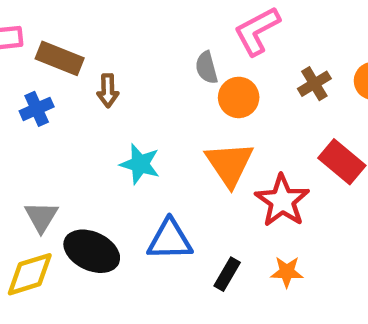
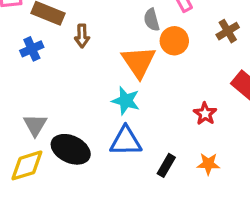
cyan star: (140, 164) -> (126, 101), moved
orange triangle: (229, 164) -> (139, 62), moved
red star: (282, 201) -> (205, 114), size x0.6

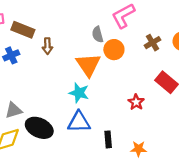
gray triangle: (35, 125) -> (14, 110), turned 42
orange star: (208, 164) -> (138, 149), moved
black rectangle: (166, 165) -> (108, 139), turned -35

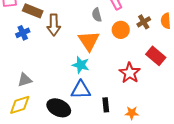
brown arrow: (47, 46) -> (54, 25), size x1.5
orange circle: (114, 50) -> (121, 30), moved
red star: (136, 102) -> (130, 73), size x1.5
black ellipse: (39, 128) -> (59, 108), moved

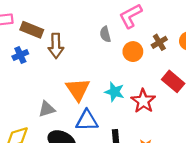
orange triangle: (89, 41) -> (78, 89), moved
cyan star: (81, 65) -> (114, 92), moved
gray triangle: (25, 80) -> (47, 109), moved

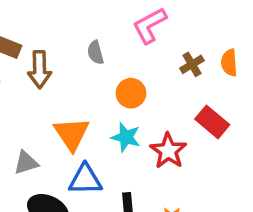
gray semicircle: (105, 34) -> (95, 53), moved
orange circle: (133, 52) -> (131, 93), moved

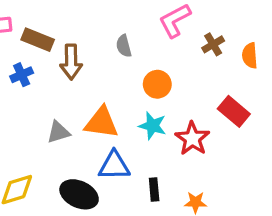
brown cross: (192, 64) -> (213, 44), moved
orange triangle: (72, 134) -> (101, 123), turned -48
gray triangle: (26, 163) -> (58, 132), moved

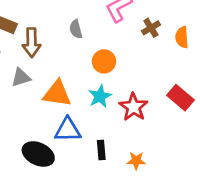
red rectangle: (234, 111) -> (180, 98), moved
cyan star: (152, 126) -> (100, 96), turned 30
gray triangle: (58, 132) -> (21, 78), moved

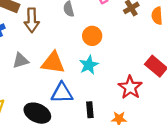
gray triangle: (21, 78) -> (21, 60), moved
red star: (134, 107) -> (130, 87), moved

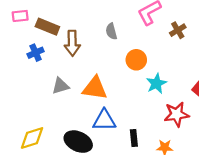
cyan star: (89, 65) -> (156, 83), moved
red star: (130, 87) -> (177, 114), turned 30

